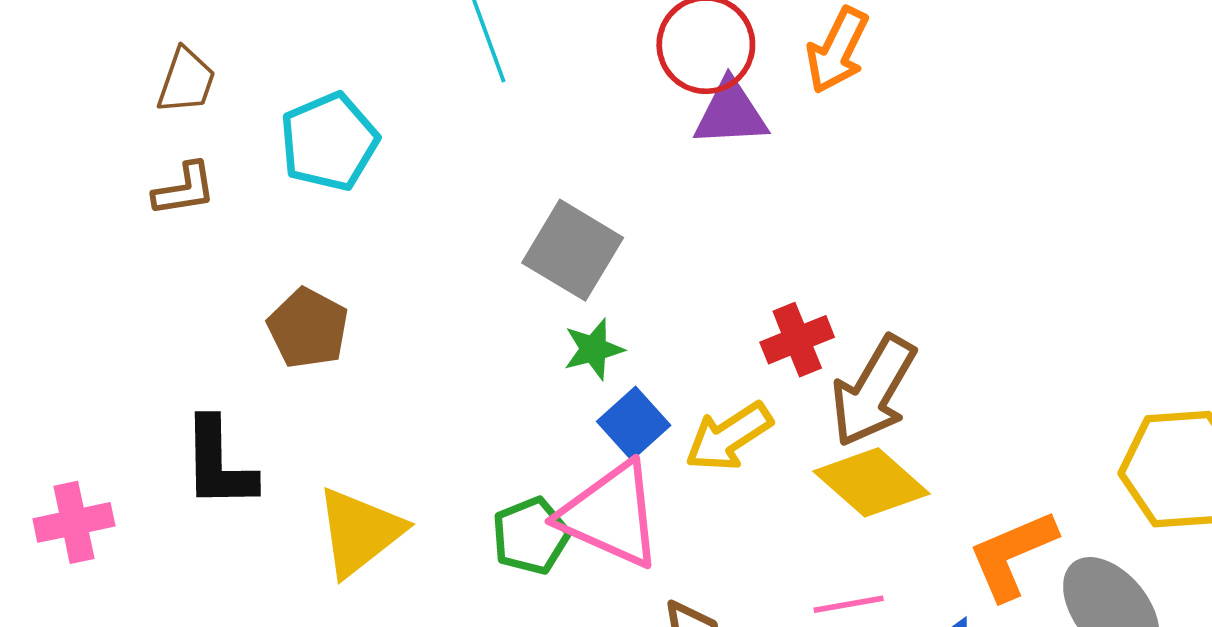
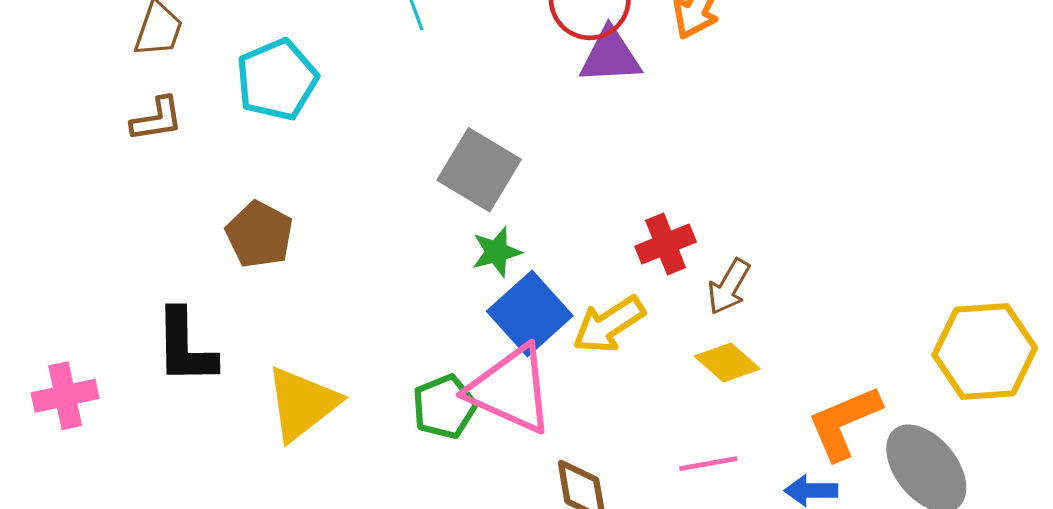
brown arrow: (873, 391) -> (729, 287), size x0.6
blue square: (634, 423) -> (530, 314), size x1.4
yellow diamond: (871, 482) -> (727, 363), size x0.7

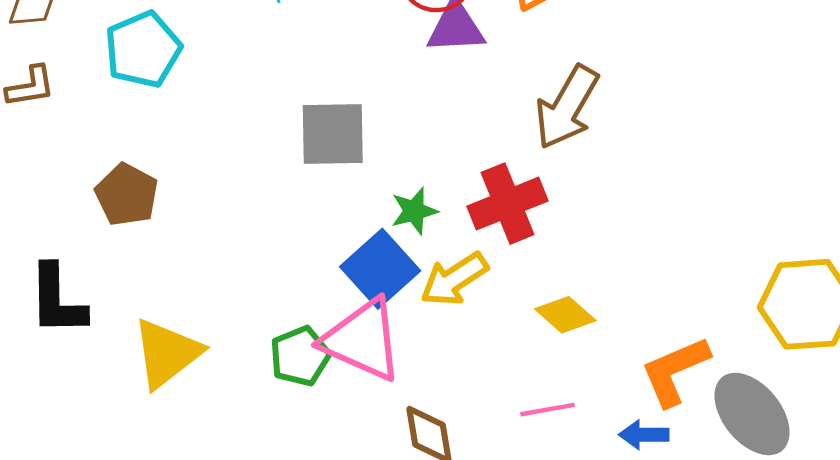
gray square: (479, 170) -> (333, 134), turned -32
red cross: (666, 244) -> (508, 204), size x1.4
green star: (497, 252) -> (414, 211), moved
brown arrow: (729, 287) -> (567, 107), moved, size x1.6

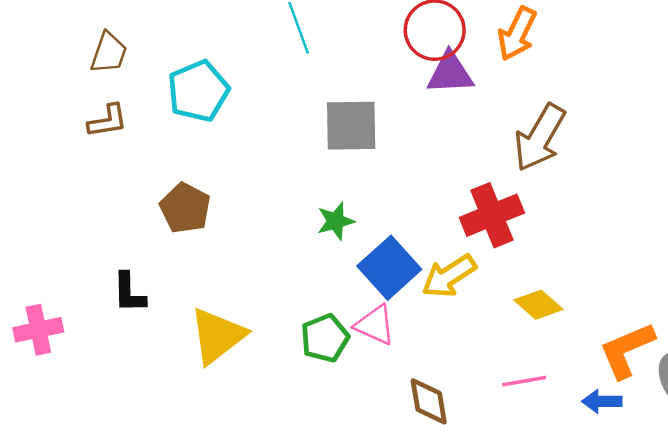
gray square: (333, 134) -> (351, 126), moved
green star: (414, 211) -> (336, 221), moved
black L-shape: (57, 300) -> (129, 293), size x0.7
pink triangle: (362, 340) -> (375, 325), size x0.6

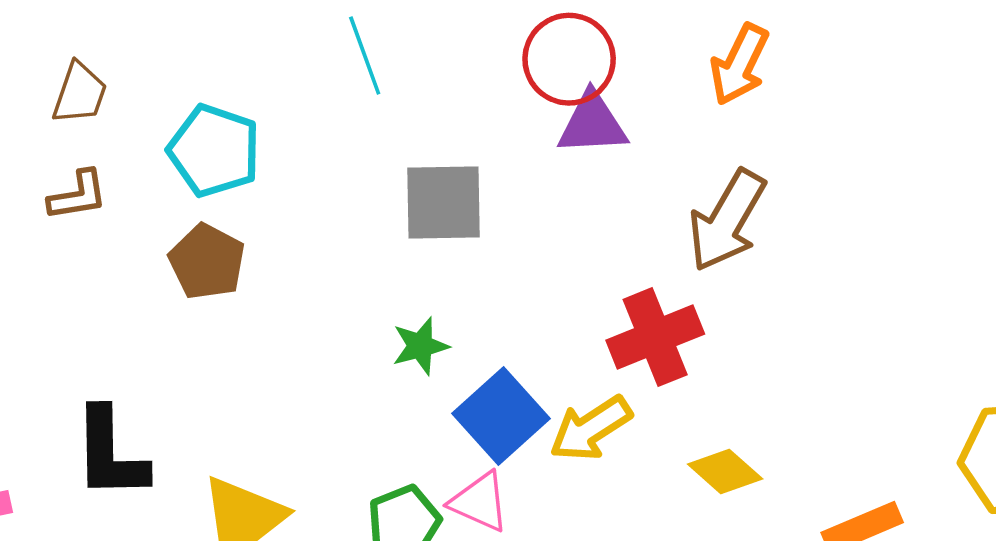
orange arrow: (517, 34) -> (739, 65), moved
cyan pentagon: (198, 91) -> (214, 151), turned -30
brown pentagon: (185, 208) -> (207, 262), moved
black L-shape: (129, 293) -> (110, 454), size x1.5

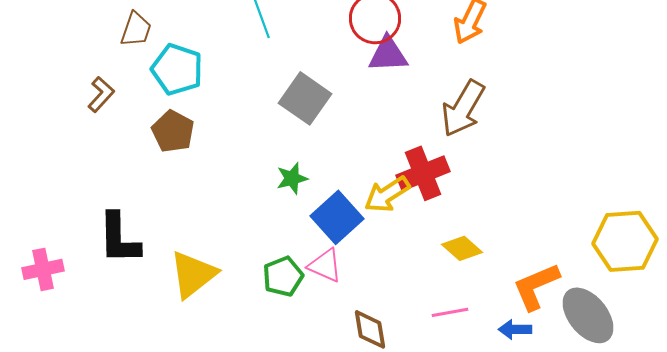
brown trapezoid: (80, 93) -> (136, 29), moved
brown L-shape: (78, 195) -> (101, 94), turned -39
gray square: (444, 203) -> (305, 98), turned 36
yellow arrow: (591, 428) -> (387, 194), moved

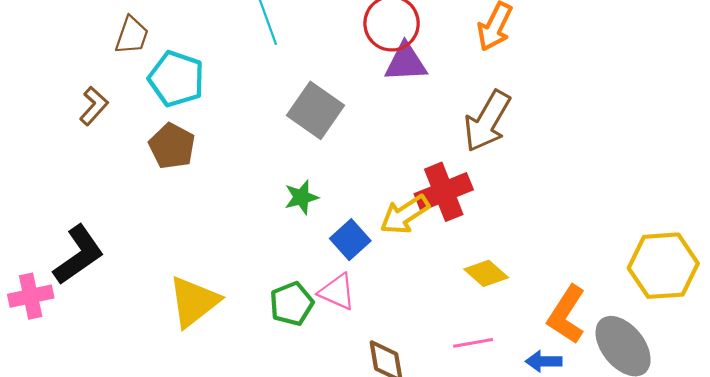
blue square: (337, 217) -> (350, 240), size x0.7
black L-shape: (119, 238) -> (79, 255), moved, turned -124
orange L-shape: (536, 286) -> (567, 315), turned -34

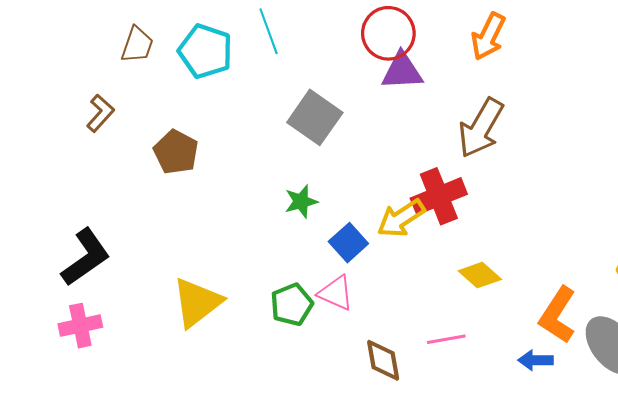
cyan pentagon: (176, 79) -> (205, 51), moved
pink cross: (31, 296) -> (80, 326), moved
pink line: (473, 343) -> (446, 339), moved

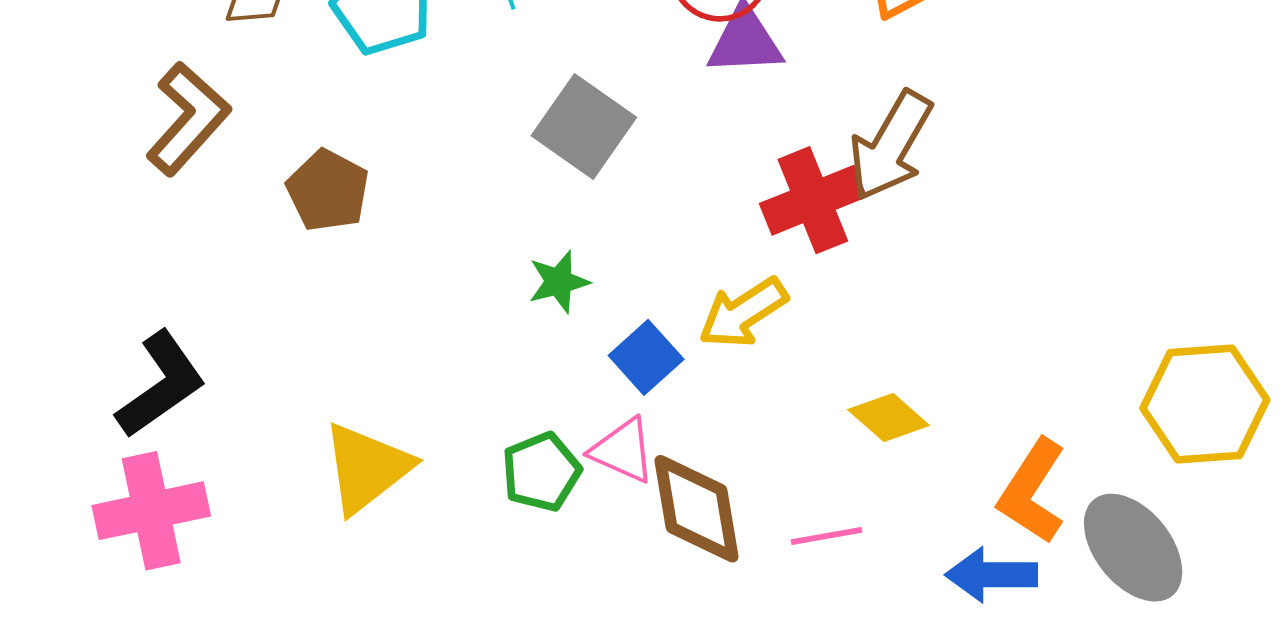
brown L-shape: (100, 113) -> (188, 119), size x1.6
red cross: (439, 196) -> (813, 200), moved
pink cross: (80, 326) -> (151, 511), size x1.4
brown diamond: (383, 360) -> (696, 509), moved, size x1.4
blue arrow: (536, 360) -> (991, 575), size x1.4

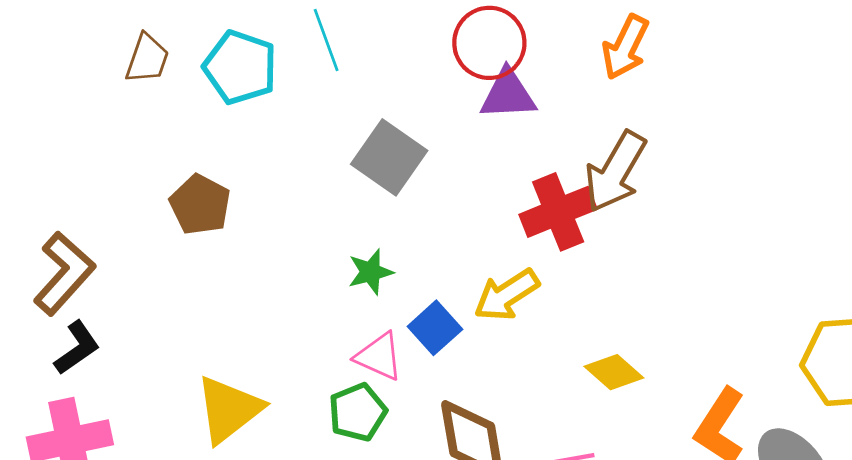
brown L-shape: (188, 119) -> (64, 273), moved
black L-shape: (161, 385) -> (77, 348), size x0.7
pink triangle: (623, 451) -> (379, 356), moved

